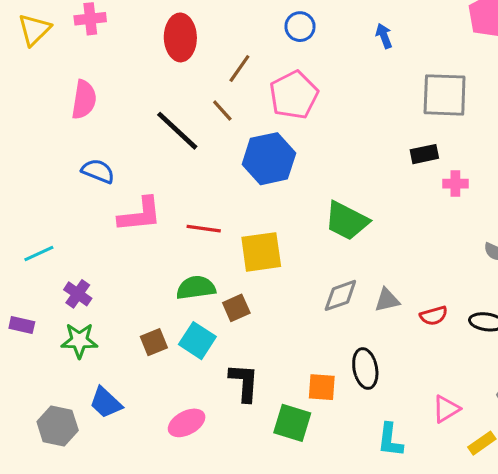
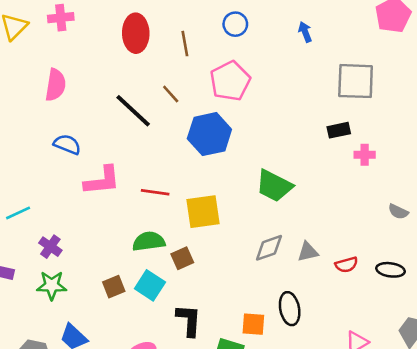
brown line: (239, 69) -> (185, 44), moved, turned -45

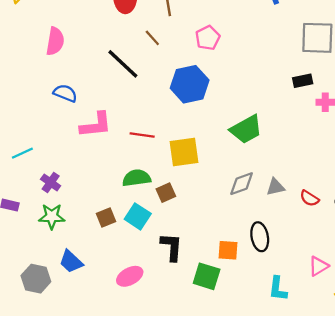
pink pentagon: (230, 81) -> (208, 38), size x0.7
brown line: (171, 94) -> (152, 38), moved
green trapezoid: (274, 186) -> (246, 129), turned -56
red semicircle: (347, 265) -> (309, 198), turned 48

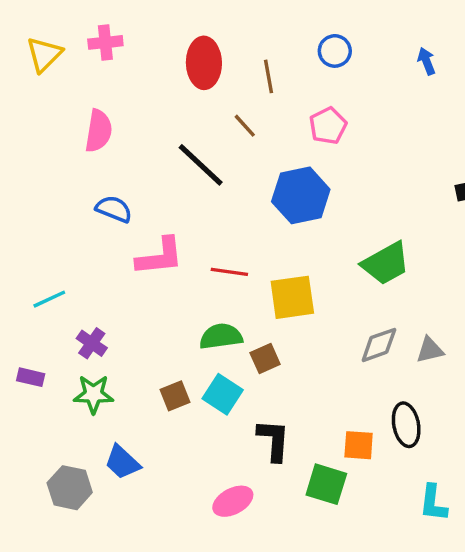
pink ellipse: (130, 276) -> (233, 501), moved

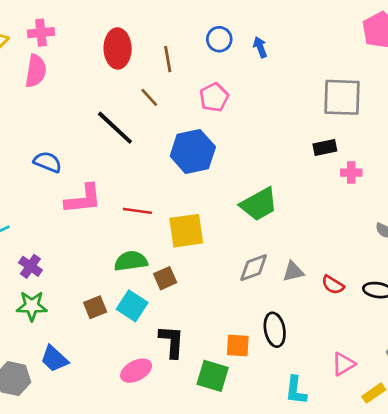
blue arrow: (427, 61) -> (260, 47), moved
pink semicircle: (99, 131) -> (36, 71), moved
pink ellipse: (233, 501) -> (136, 371), moved

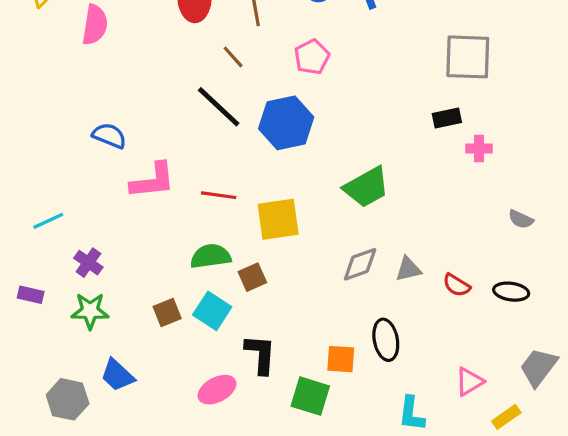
black line: (115, 128) -> (219, 107), moved

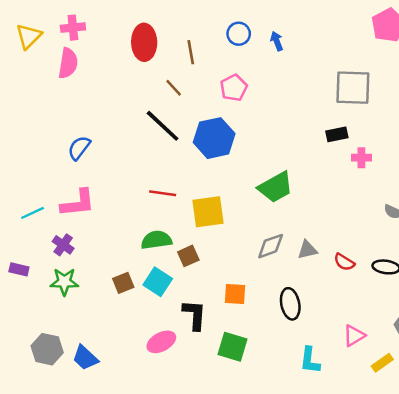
blue semicircle: (109, 136) -> (79, 148), turned -75
pink L-shape: (153, 181) -> (78, 203), moved
orange square: (341, 359) -> (235, 294), moved
blue trapezoid: (117, 375) -> (85, 358), moved

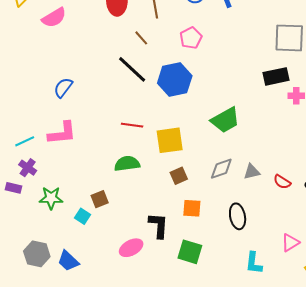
pink semicircle: (68, 63) -> (54, 18), turned 50
black rectangle: (337, 134) -> (276, 76), size x1.4
purple cross: (63, 245) -> (28, 168), moved
brown square: (188, 256) -> (179, 176), moved
cyan square: (158, 282) -> (82, 216), moved, size x0.7

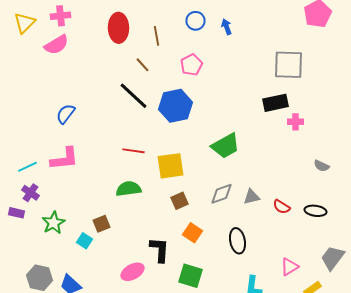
green star: (51, 198) -> (54, 223), turned -30
orange square: (192, 208) -> (192, 233), turned 30

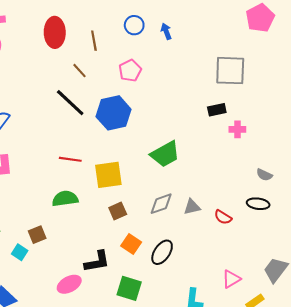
black rectangle: (276, 103) -> (217, 110), size x0.7
black ellipse: (316, 211) -> (258, 204), moved
black ellipse: (238, 241) -> (162, 252), moved, turned 45
black L-shape: (160, 250) -> (97, 262), turned 76

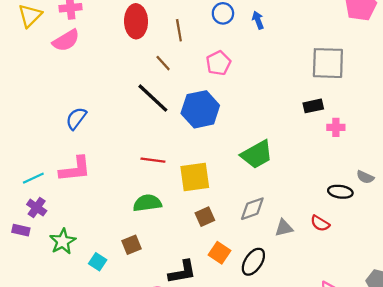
black ellipse: (258, 204) -> (340, 192), moved
gray triangle: (192, 207) -> (284, 228), moved
brown square: (37, 235) -> (131, 245), moved

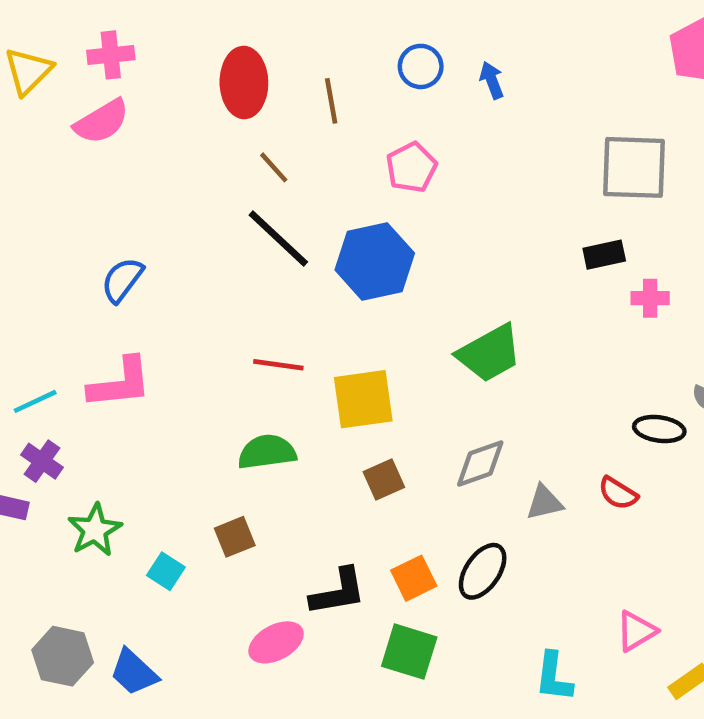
brown line: (163, 63) -> (274, 167), moved
orange square: (220, 253) -> (414, 578), moved, turned 30

